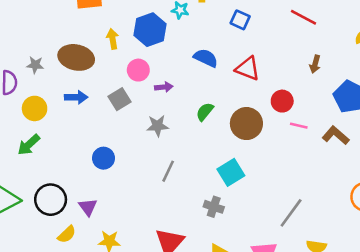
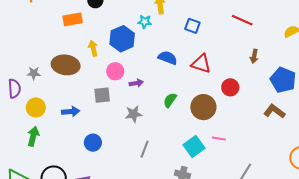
blue arrow: (76, 97) -> (71, 112), moved
gray square: (119, 99) -> (102, 95), turned 30
pink line: (299, 126) -> (219, 139), moved
green arrow: (29, 145) -> (33, 136), turned 150

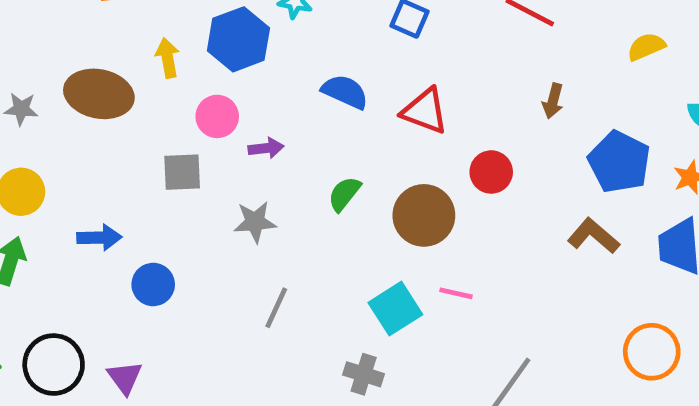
blue arrow: (71, 112) -> (99, 238), moved

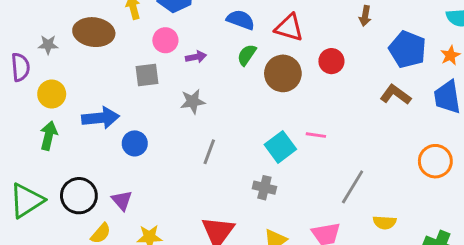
green semicircle: (344, 194) -> (247, 55), moved
brown circle: (424, 215) -> (283, 73), moved
blue arrow: (99, 238) -> (100, 118), size x1.4

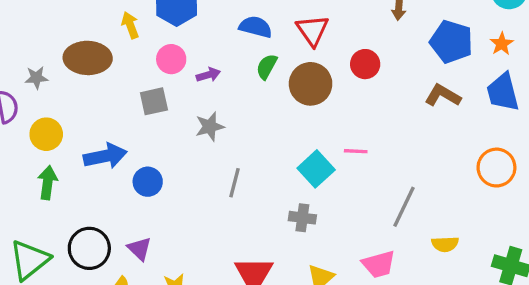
red triangle: (289, 28) -> (312, 30), turned 44

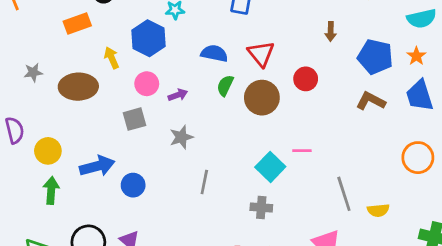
gray star: (36, 78) -> (33, 72), moved
gray line: (404, 207) -> (344, 194), turned -40
yellow semicircle: (445, 244) -> (378, 210), moved

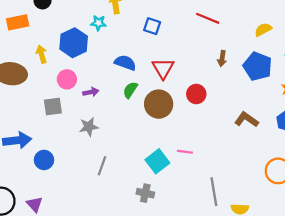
blue pentagon: (375, 57) -> (258, 66), moved

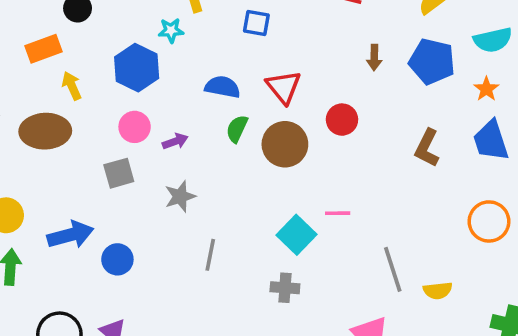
yellow arrow: (41, 54) -> (72, 86), moved
brown L-shape: (246, 120) -> (427, 148), turned -90

